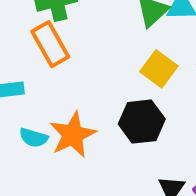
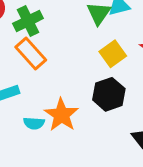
yellow square: (159, 69) -> (113, 54), turned 30

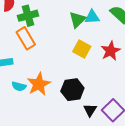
yellow square: (113, 54) -> (82, 49), turned -36
black hexagon: (109, 94) -> (72, 90), moved

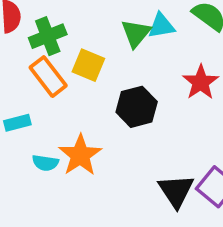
yellow square: (82, 49) -> (88, 65), moved
black hexagon: (72, 90) -> (137, 107), moved
black triangle: (90, 110) -> (176, 191), size x1.5

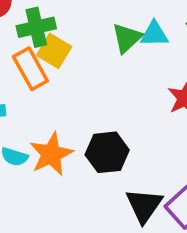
yellow square: (88, 65) -> (54, 51), moved
black hexagon: (137, 107) -> (107, 152), moved

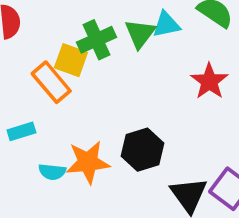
green cross: (36, 27) -> (97, 40), moved
orange star: (51, 154) -> (88, 162), turned 30

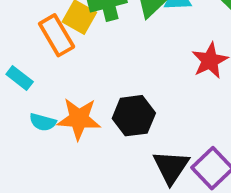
cyan rectangle: (21, 131) -> (20, 78), turned 45

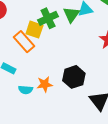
orange star: (79, 119) -> (45, 84), size x0.7

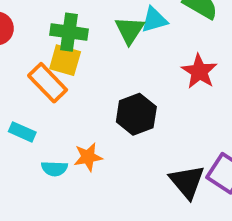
green cross: (48, 18) -> (69, 32), moved, turned 36
black hexagon: (74, 77) -> (136, 114), moved

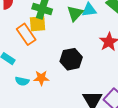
yellow square: (65, 60) -> (38, 24), turned -30

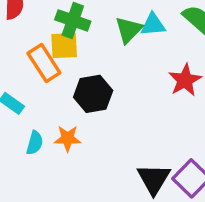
black hexagon: (71, 59) -> (93, 94), moved
cyan semicircle: (22, 81) -> (35, 143), turned -88

